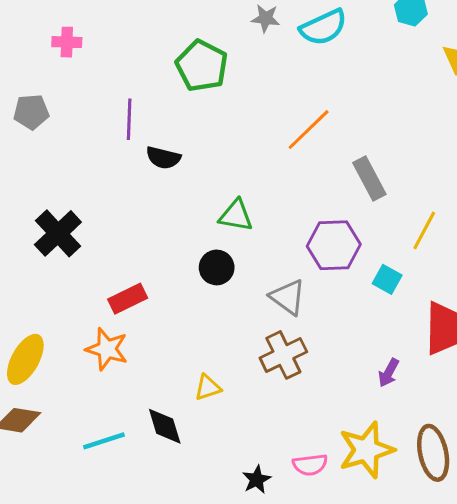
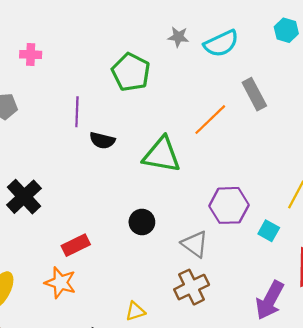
gray rectangle: (369, 179) -> (254, 94), moved
green triangle: (236, 216) -> (162, 155), moved, size x1.5
purple arrow: (389, 373) -> (270, 300), size x1.8

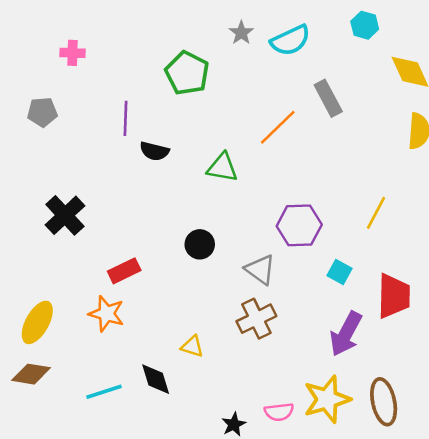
gray star: (178, 37) -> (241, 33), turned 30
green triangle: (162, 155) -> (222, 168), size x0.7
cyan square: (269, 231) -> (340, 272), moved
yellow triangle: (135, 311) -> (192, 346), turned 35

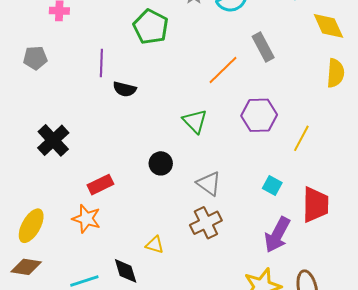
green triangle: (222, 168) -> (195, 121), moved, turned 36
purple hexagon: (299, 225) -> (259, 115), moved

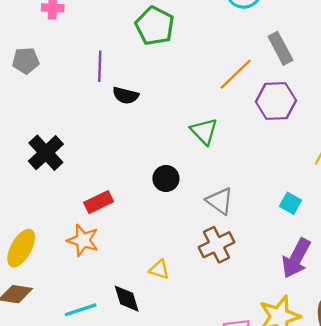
purple hexagon: (259, 115) -> (276, 101), moved

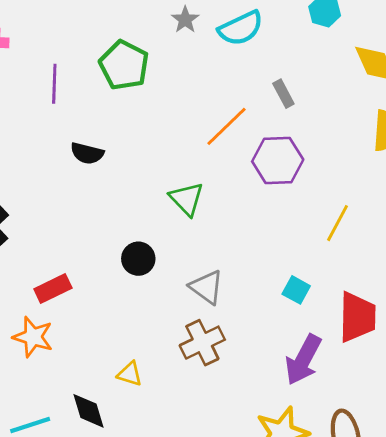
gray rectangle: (280, 48) -> (283, 94), size x0.7
purple line: (100, 66) -> (54, 84), moved

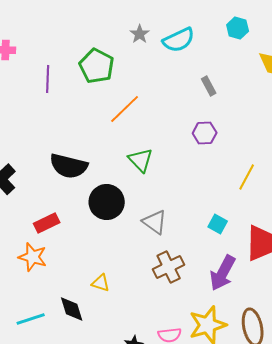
orange line: (226, 126) -> (125, 109), moved
black semicircle: (87, 153) -> (69, 166), moved, size x1.6
purple hexagon: (278, 160) -> (205, 133), size x0.7
black circle: (138, 259) -> (107, 202), size x1.5
brown cross: (202, 343) -> (169, 267), moved

